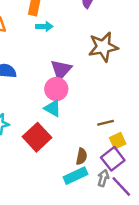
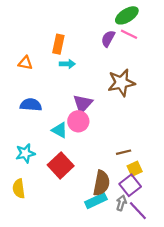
cyan triangle: (53, 108) -> (60, 130), moved
brown semicircle: (82, 156) -> (101, 183), size x1.6

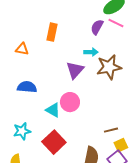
cyan arrow: (67, 64) -> (91, 52), moved
purple triangle: (83, 104) -> (75, 70), moved

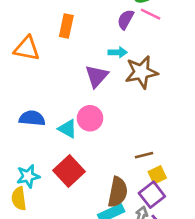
orange triangle: (22, 49) -> (27, 48), size x1.5
blue semicircle: (27, 87) -> (32, 118), moved
cyan star: (22, 131) -> (28, 176), moved

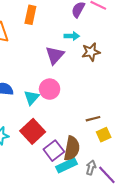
brown star: (141, 72) -> (91, 52), size x0.7
cyan triangle: (68, 129) -> (32, 98), turned 42
purple square: (152, 195) -> (54, 151), moved

